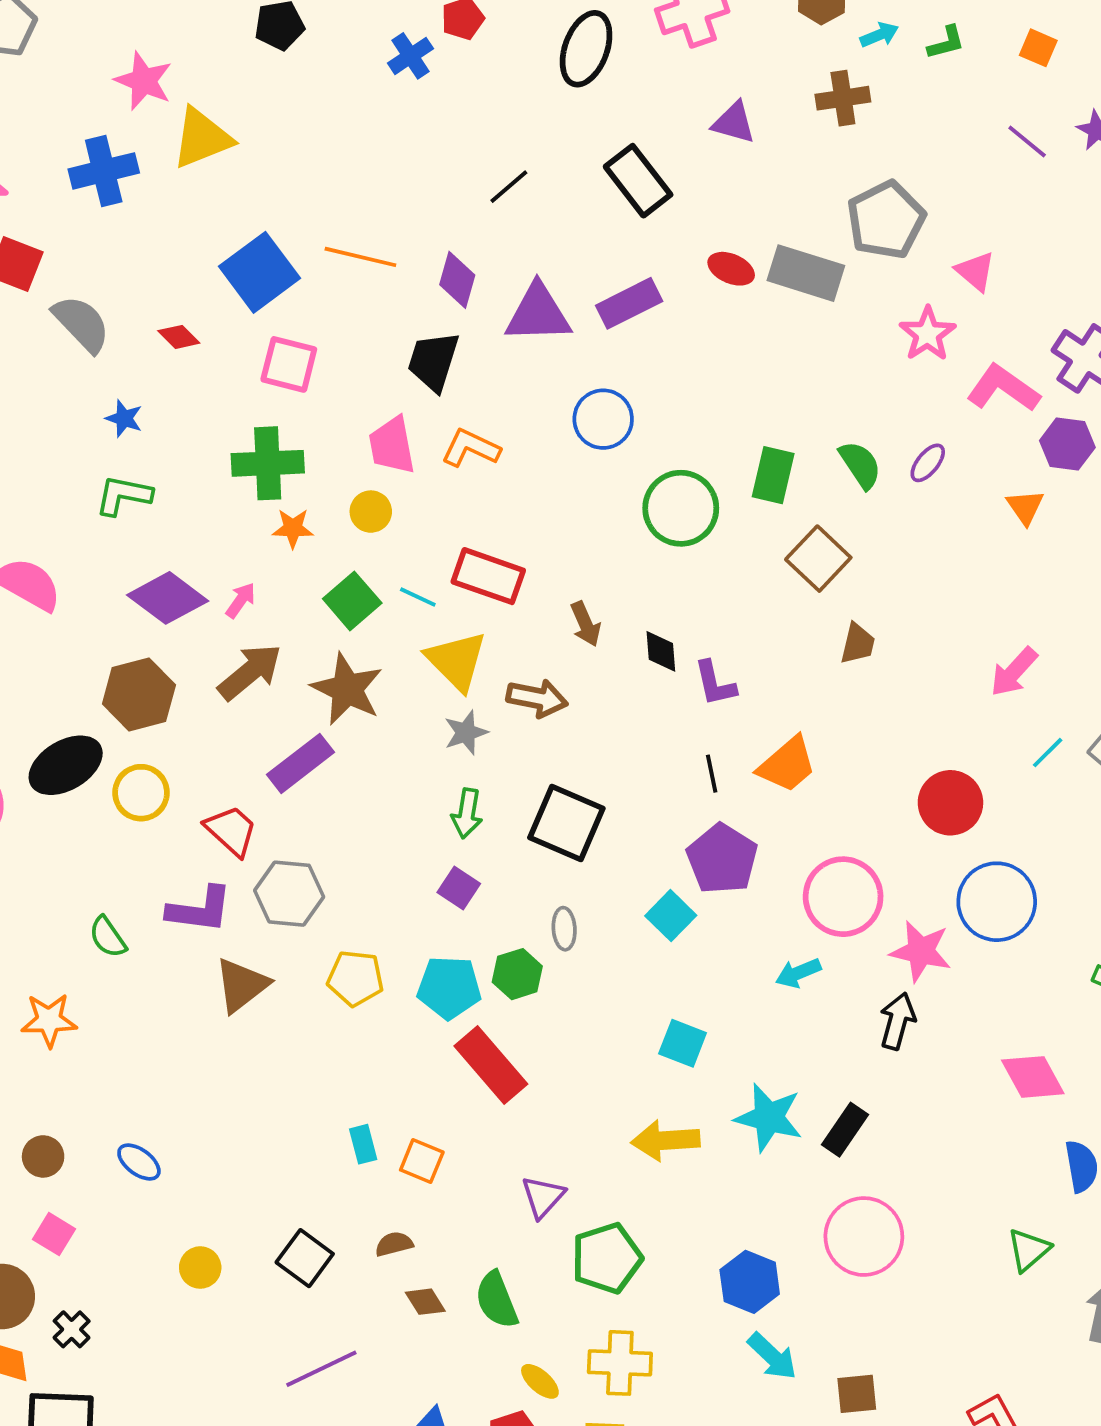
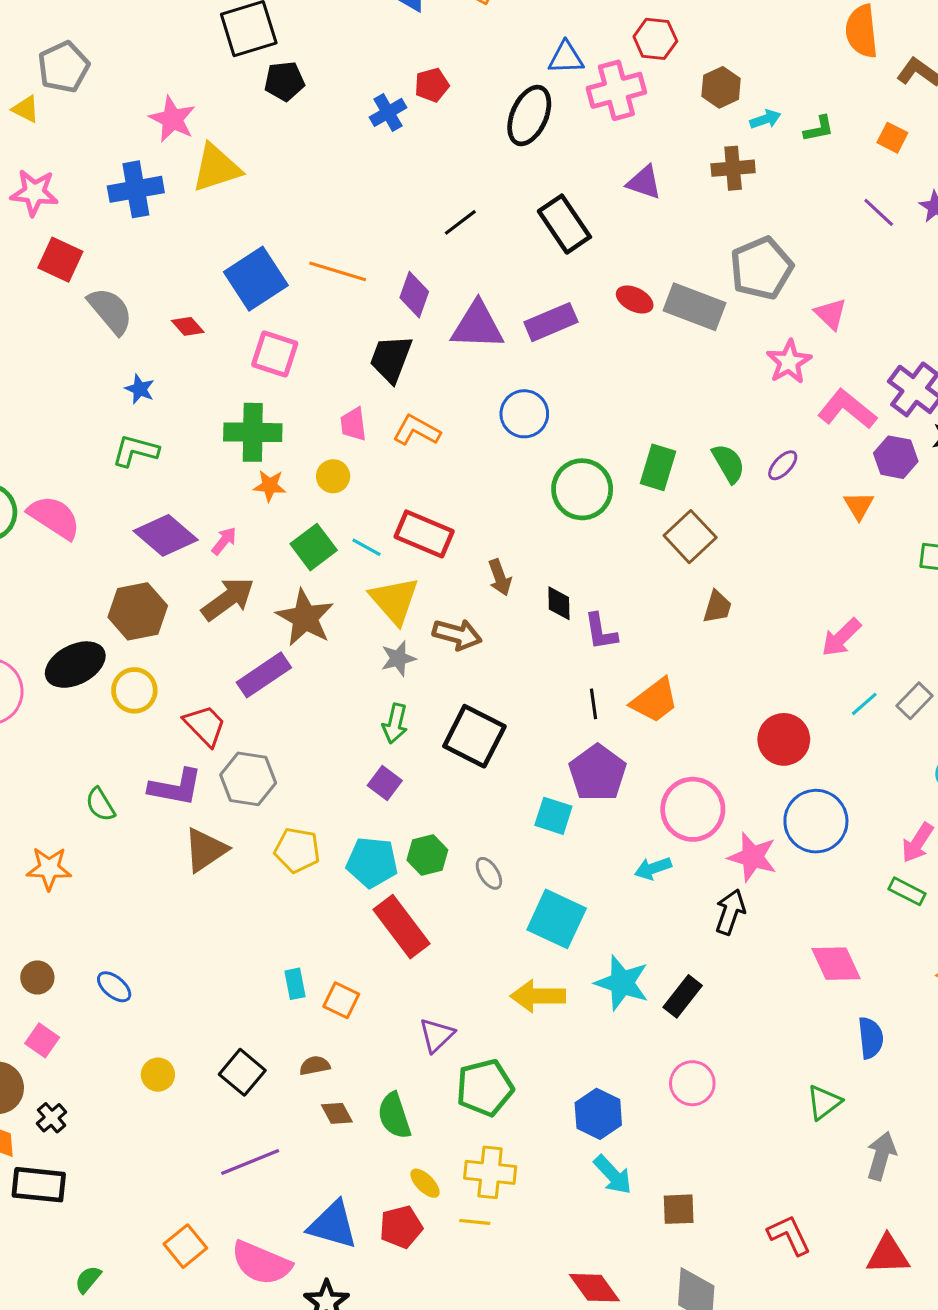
pink trapezoid: (392, 445) -> (353, 424), size x0.7
cyan square: (671, 916) -> (553, 816), turned -30
gray ellipse: (564, 929) -> (489, 873), moved, turned -32
cyan square: (683, 1043) -> (557, 919), size x1.5
pink circle: (864, 1237) -> (692, 1083), size x0.7

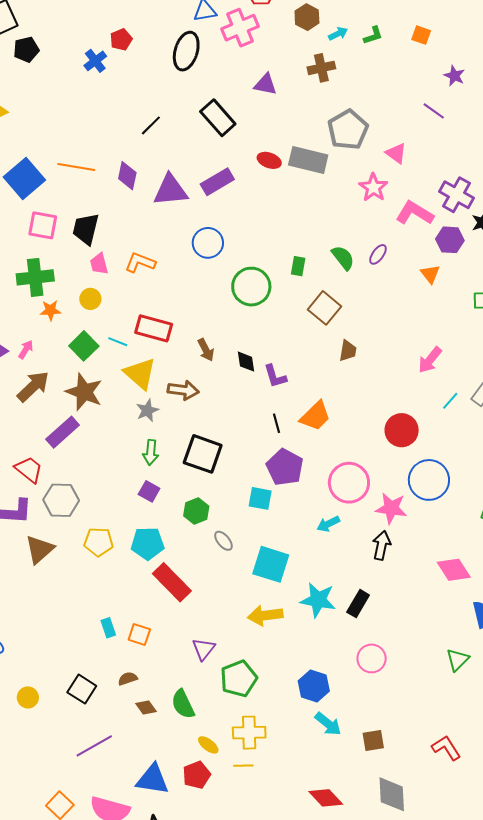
purple line: (879, 212) -> (434, 111), moved
black trapezoid: (391, 359) -> (86, 229), moved
green rectangle: (658, 467) -> (298, 266), size x0.7
green hexagon: (427, 855) -> (196, 511), moved

